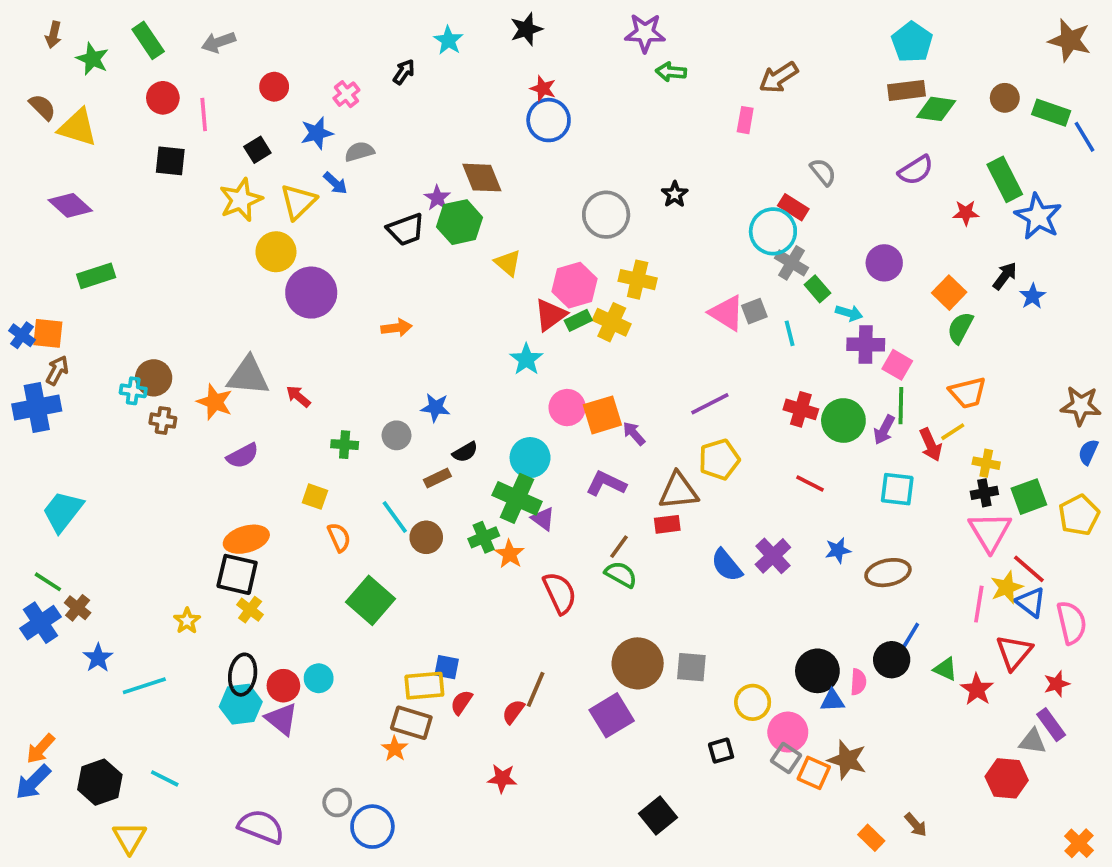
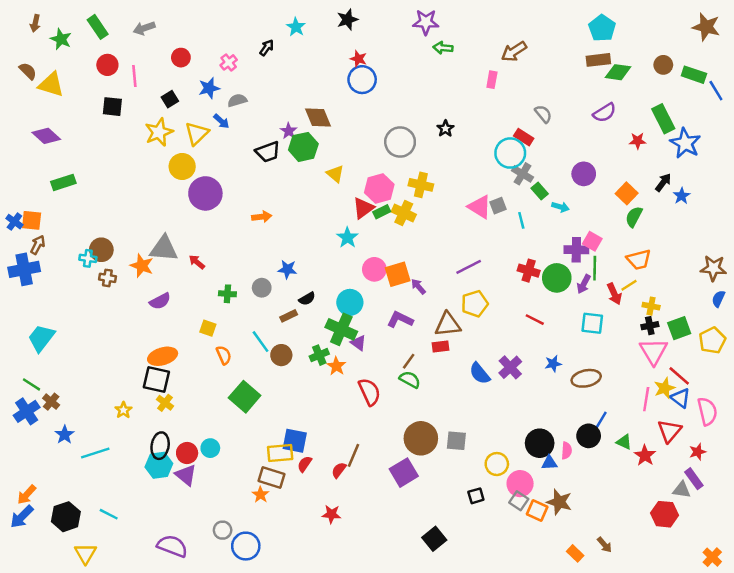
purple cross: (866, 344) -> (576, 250), moved
blue square: (447, 667) -> (295, 441), size x1.5

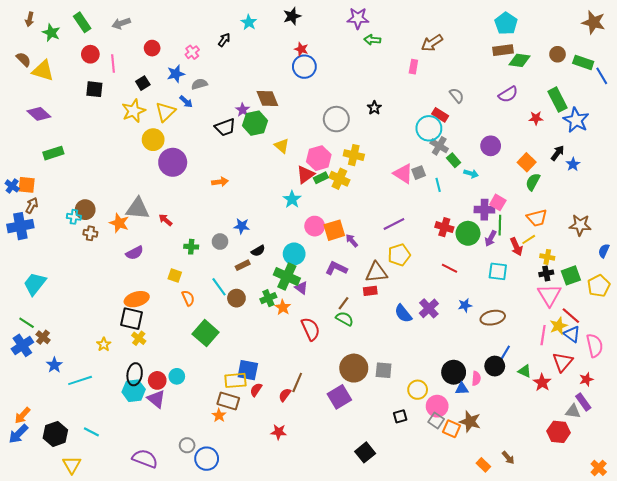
brown star: (713, 268) -> (580, 225), moved

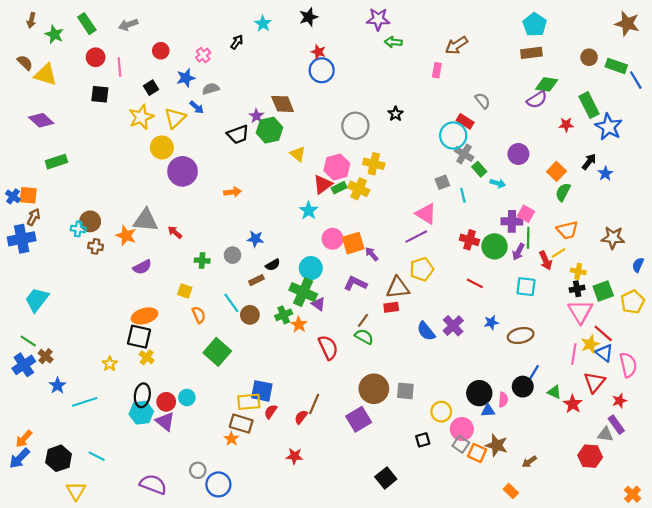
green diamond: (519, 60) -> (547, 84), moved
pink triangle: (403, 174) -> (426, 214), moved
brown arrow: (508, 458) -> (529, 462), moved, turned 96

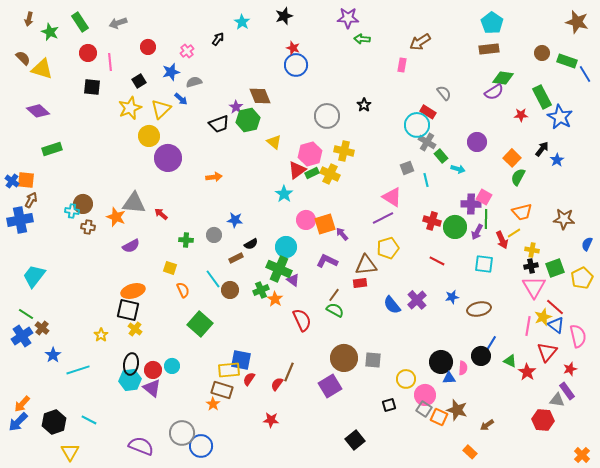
gray circle: (198, 470) -> (182, 433), size x1.6

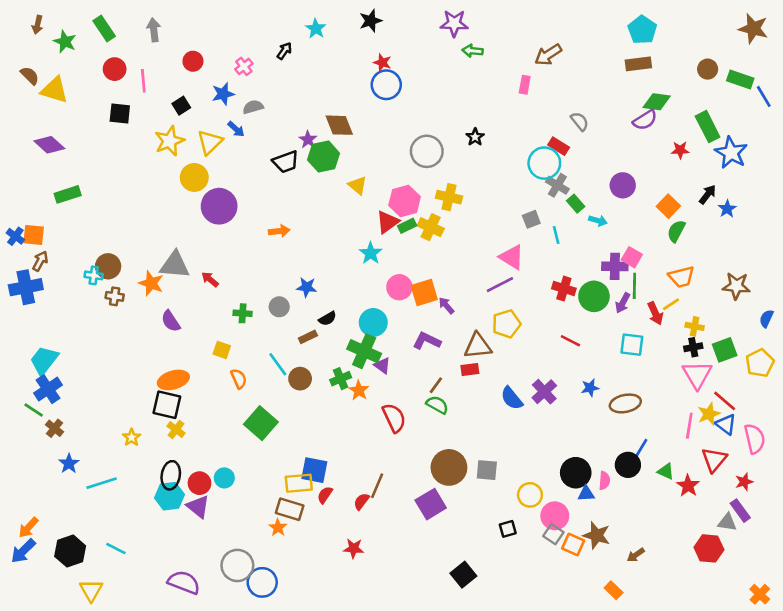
gray arrow: (118, 23) -> (154, 30), turned 102
purple semicircle: (131, 246) -> (171, 321), turned 84
blue cross: (22, 336) -> (48, 389), moved

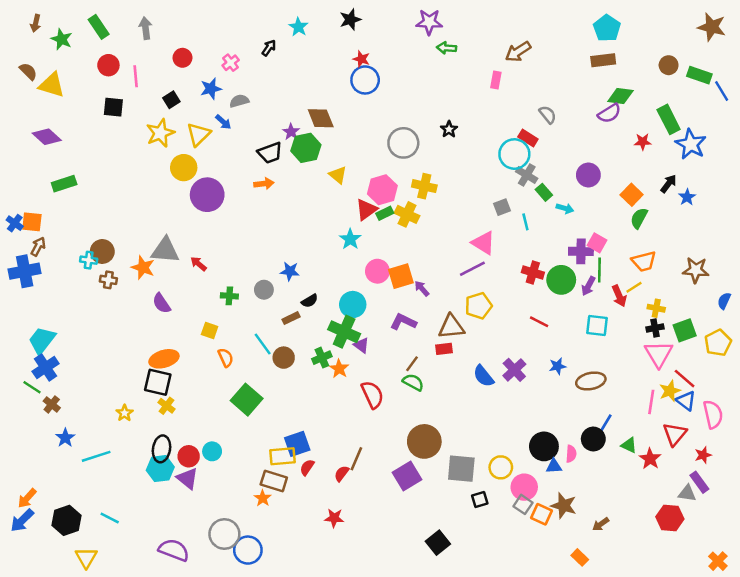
orange arrow: (279, 231) -> (264, 184), moved
blue square: (314, 470) -> (297, 444), turned -30
gray square: (487, 470) -> (461, 469), moved, size x1.4

